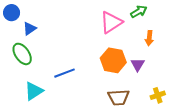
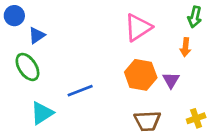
green arrow: (139, 12) -> (195, 17), moved, turned 133

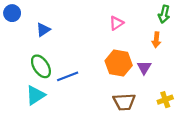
pink triangle: (138, 27) -> (116, 23), size x0.6
blue triangle: (37, 35) -> (43, 30), moved
green ellipse: (27, 67) -> (41, 66), moved

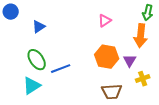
orange arrow: (156, 40) -> (141, 36), size x1.6
yellow cross: (165, 100) -> (143, 79), moved

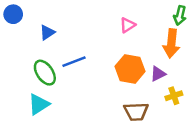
purple triangle: (130, 61) -> (158, 74), turned 32
blue line: (61, 69) -> (74, 62), moved

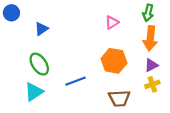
green arrow: (180, 15) -> (148, 13), moved
blue line: (74, 62) -> (76, 81), moved
purple triangle: (158, 74) -> (151, 65), moved

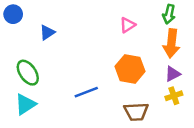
green ellipse: (39, 64) -> (28, 73), moved
cyan triangle: (34, 92) -> (25, 104), moved

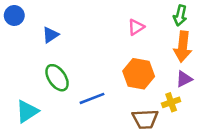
green ellipse: (28, 73) -> (57, 78), moved
yellow cross: (174, 96) -> (171, 102), moved

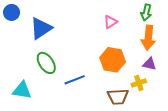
blue triangle: (51, 35) -> (41, 28), size x1.6
purple triangle: (184, 79) -> (149, 64), turned 40
cyan triangle: (27, 111) -> (22, 90), turned 42

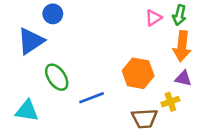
blue circle: (12, 12) -> (53, 14), moved
pink triangle: (110, 22) -> (154, 18), moved
blue triangle: (41, 28) -> (31, 41), moved

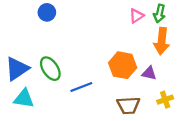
blue triangle: (31, 41) -> (17, 69), moved
purple triangle: (183, 78) -> (149, 73), moved
yellow cross: (170, 102) -> (165, 100), moved

